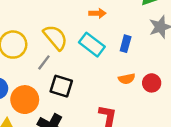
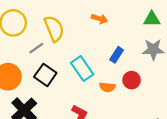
cyan rectangle: (92, 45) -> (82, 69), moved
red circle: (152, 83) -> (132, 80), moved

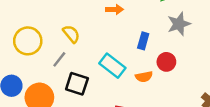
yellow semicircle: (54, 29) -> (71, 34), size x0.7

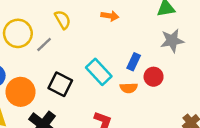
yellow semicircle: (71, 34) -> (63, 20), moved
blue rectangle: (143, 41) -> (134, 62), moved
gray line: (59, 59) -> (44, 45), moved

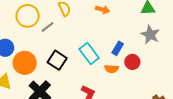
gray star: (172, 41) -> (150, 35), turned 30

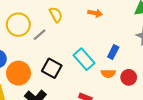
red circle: (132, 62) -> (129, 77), moved

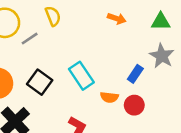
orange arrow: (95, 13) -> (117, 19), moved
blue rectangle: (113, 52) -> (135, 74), moved

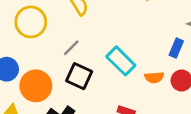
gray line: (30, 39) -> (71, 48), moved

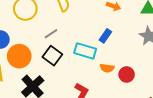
blue rectangle: (176, 48) -> (105, 36), moved
cyan rectangle: (121, 61) -> (85, 51), turned -40

